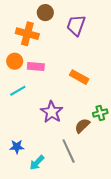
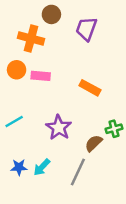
cyan line: (18, 91) -> (14, 122), moved
gray line: (69, 151) -> (78, 172), turned 50
cyan arrow: (37, 163) -> (42, 167), moved

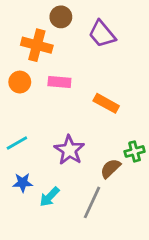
purple trapezoid: (86, 29) -> (102, 34), turned -60
pink rectangle: (41, 76) -> (59, 82), moved
blue star: (19, 167) -> (23, 183), moved

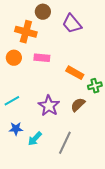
green cross: (135, 151) -> (95, 86), moved
brown semicircle: (110, 168) -> (78, 105), moved

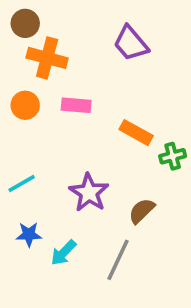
brown circle: (43, 12) -> (25, 23), moved
brown semicircle: (78, 105) -> (142, 211), moved

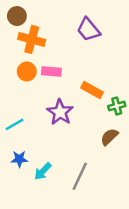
orange circle: (25, 105) -> (27, 71), moved
purple star: (89, 193) -> (60, 112), moved
brown semicircle: (142, 211) -> (109, 137), moved

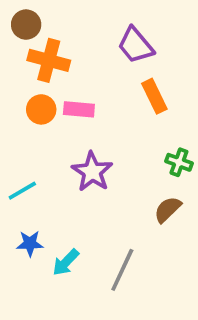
orange rectangle: (92, 90) -> (154, 96), moved, turned 35
green cross: (117, 106) -> (179, 162), turned 35

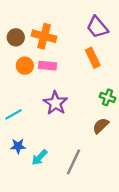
brown circle: (26, 25) -> (16, 37), moved
purple trapezoid: (136, 45) -> (97, 27), moved
orange cross: (49, 60) -> (44, 36), moved

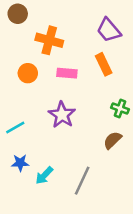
brown circle: (16, 37) -> (18, 14), moved
pink rectangle: (47, 66) -> (67, 73), moved

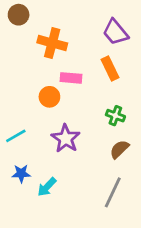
orange circle: (28, 73) -> (49, 97), moved
green cross: (120, 109) -> (115, 116), moved
purple star: (62, 115) -> (66, 139), moved
gray line: (82, 181) -> (113, 192), moved

